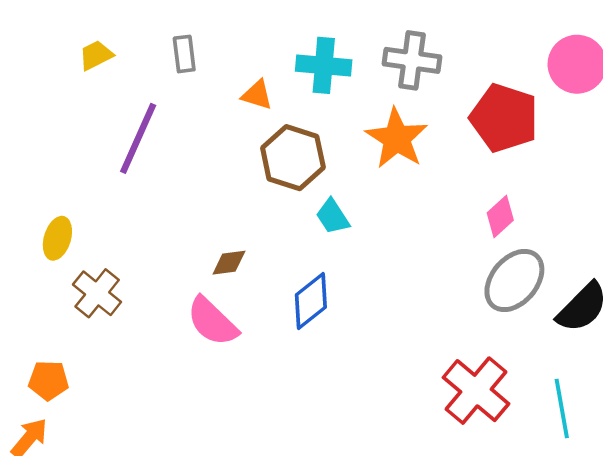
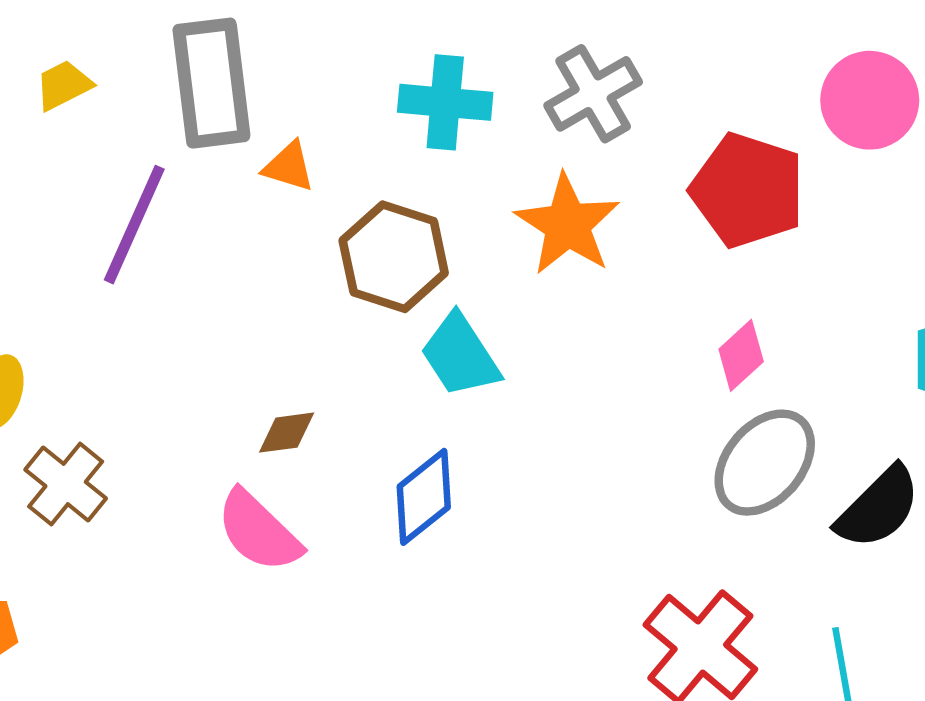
gray rectangle: (184, 54) -> (211, 83), size x2.0
gray cross: (412, 60) -> (593, 94), turned -38
orange triangle: (257, 95) -> (289, 167), moved
cyan trapezoid: (333, 217) -> (460, 355), size x1.4

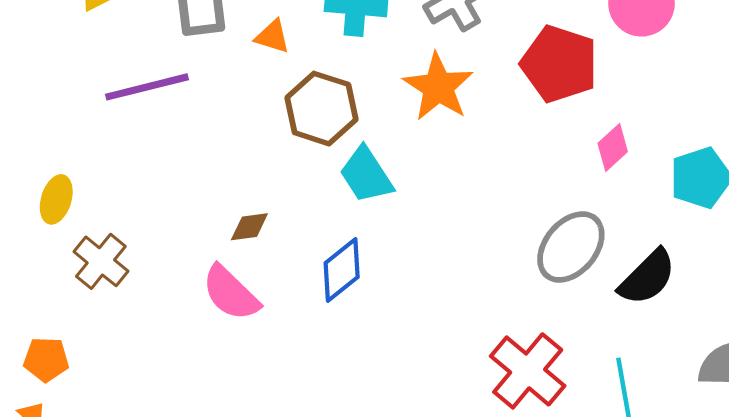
orange triangle: (289, 167) -> (272, 37), moved
purple line: (134, 225) -> (147, 87), turned 52
pink diamond: (741, 355) -> (613, 148), moved

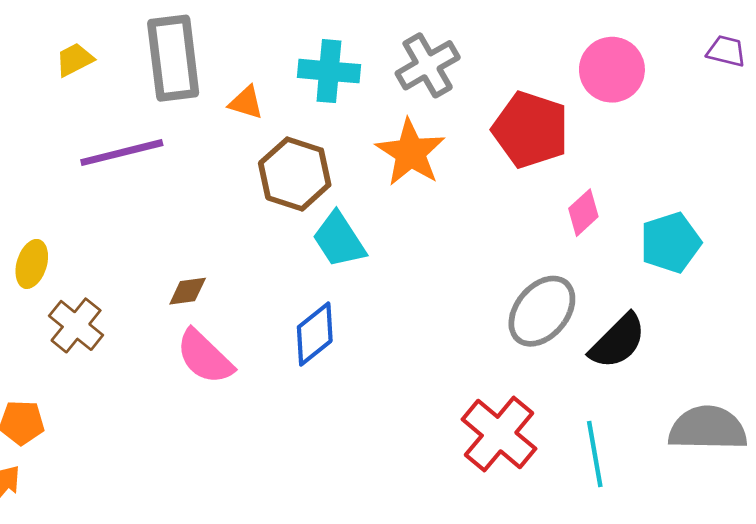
brown diamond: (249, 227) -> (188, 291), moved

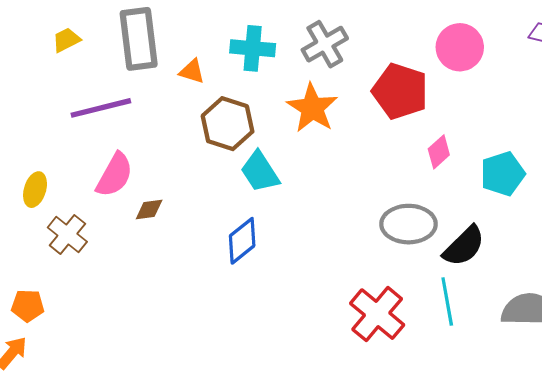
gray ellipse: (542, 311) -> (409, 224), turned 50
pink semicircle: (205, 357) -> (115, 175), moved, turned -105
cyan line: (595, 454) -> (447, 301), moved

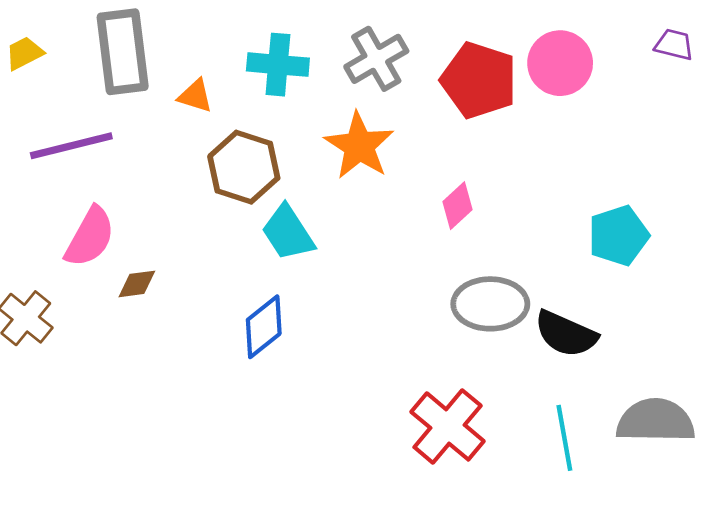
red pentagon: (400, 91) -> (479, 80), moved
pink diamond: (439, 152) -> (457, 206), moved
black semicircle: (464, 246) -> (566, 334), turned 69
cyan line: (447, 301) -> (564, 438), moved

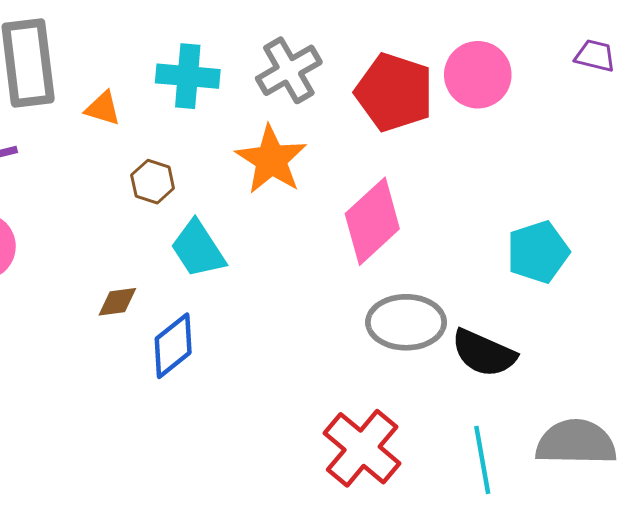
brown hexagon: (244, 167) -> (153, 182), size x0.6
pink diamond: (457, 206) -> (372, 221), size x1.8
brown diamond: (137, 284) -> (117, 302), moved

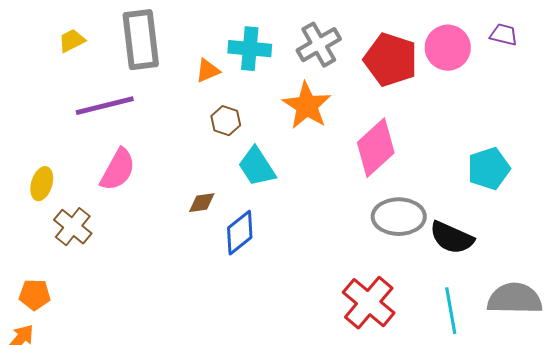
purple trapezoid: (595, 56) -> (504, 35), moved
orange triangle: (103, 108) -> (208, 71), moved, turned -40

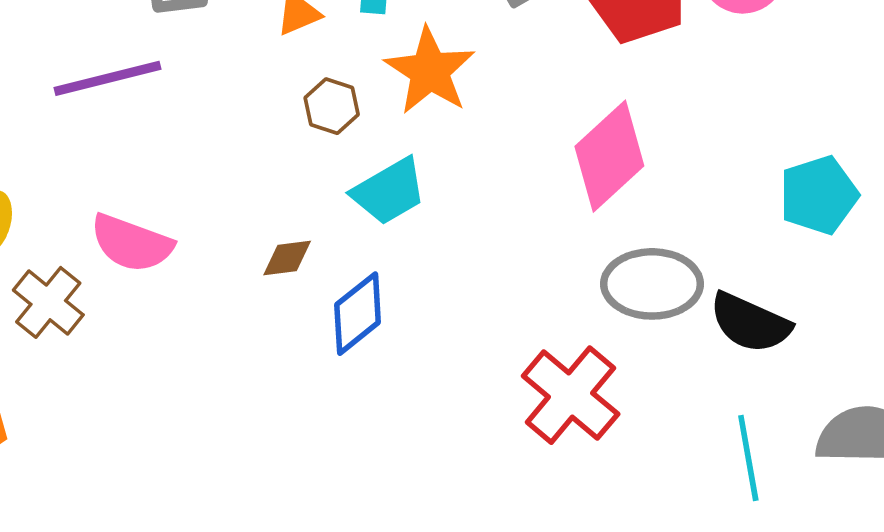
orange star: (307, 106) -> (430, 71), moved
cyan trapezoid: (257, 167) -> (389, 191), turned -87
pink semicircle: (118, 170) -> (132, 243), moved, turned 81
red cross: (369, 303) -> (571, 395), moved

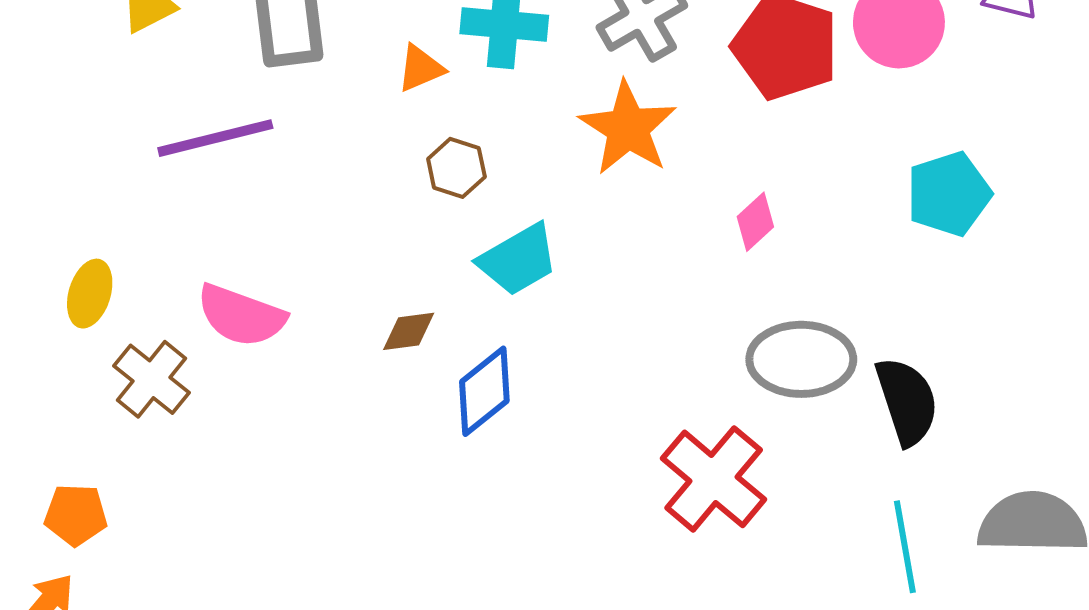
orange star: (430, 71) -> (628, 128), moved
pink diamond: (609, 156) -> (755, 222), size x0.5
cyan pentagon: (819, 195) -> (949, 194), moved
black semicircle: (750, 323) -> (907, 401), turned -132

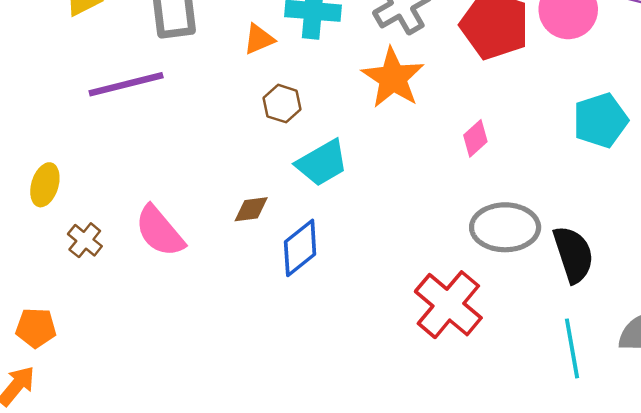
pink semicircle: (241, 315) -> (160, 231), moved, turned 30
brown cross: (151, 379) -> (85, 240), size x0.7

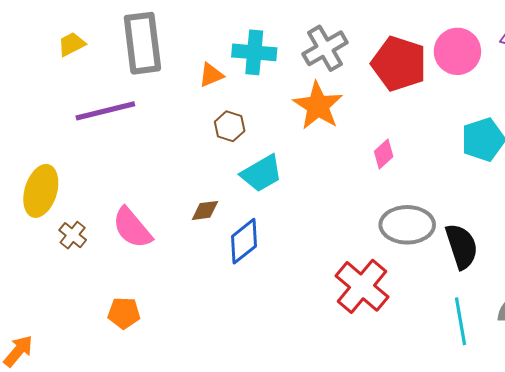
yellow ellipse: (45, 185) -> (41, 191), size x1.5
orange pentagon: (36, 328) -> (124, 313), moved

